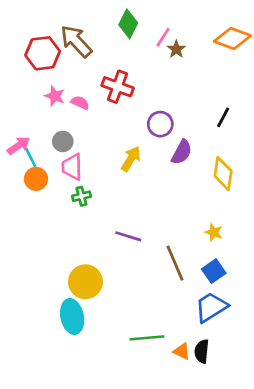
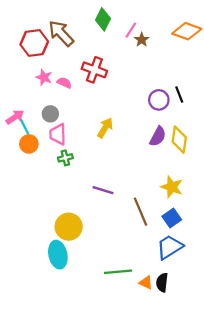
black line: (223, 117) -> (179, 95), turned -49
purple circle: (160, 124) -> (159, 100), moved
purple semicircle: (182, 152) -> (158, 136), moved
yellow star: (214, 232) -> (172, 187), size x1.5

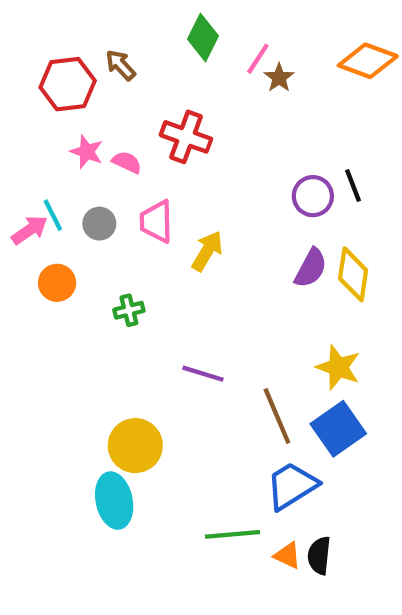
brown arrow: (61, 33) -> (120, 65), size x0.6
cyan line: (25, 127) -> (53, 215), moved
pink trapezoid: (58, 134) -> (156, 221), moved
blue square: (172, 218) -> (338, 429), size x1.4
blue trapezoid: (170, 247) -> (292, 486), moved

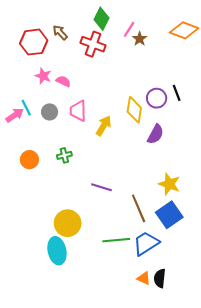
red cross: (186, 137) -> (93, 44), moved
yellow diamond: (353, 274) -> (134, 110), moved
orange circle: (57, 283) -> (29, 160), moved
green line: (233, 534) -> (116, 240), moved

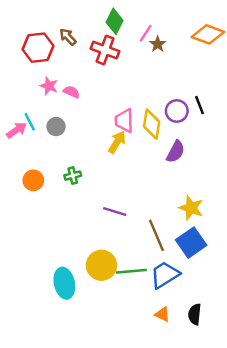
pink trapezoid: (78, 111) -> (124, 121), moved
yellow circle: (68, 223) -> (101, 265), moved
black semicircle: (160, 278) -> (195, 314), moved

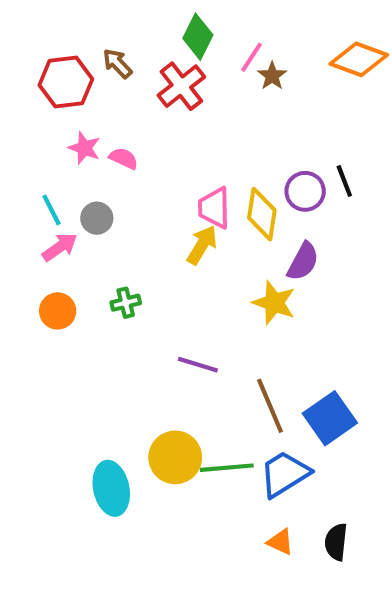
red cross: (105, 50) -> (181, 86), turned 32
pink arrow: (17, 130) -> (60, 247), moved
yellow star: (191, 208) -> (274, 303), moved

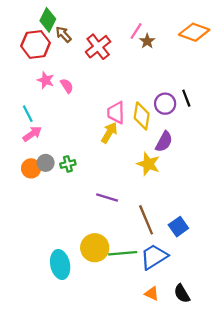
green diamond: (198, 37) -> (48, 20), moved
pink semicircle: (124, 158) -> (67, 86), turned 32
gray circle: (97, 218) -> (46, 163), moved
blue square: (330, 418) -> (178, 227), size x0.7
black semicircle: (336, 542) -> (182, 294), turned -36

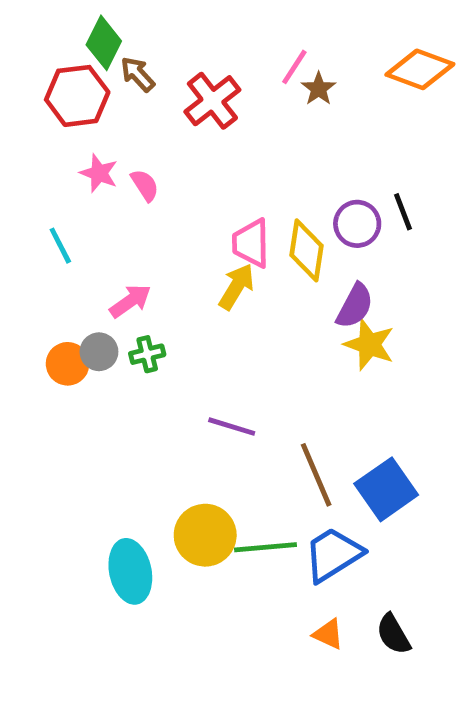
pink arrow: (32, 134) -> (130, 301), moved
yellow star: (148, 164) -> (369, 345), moved
blue square: (178, 227) -> (386, 489), size x1.4

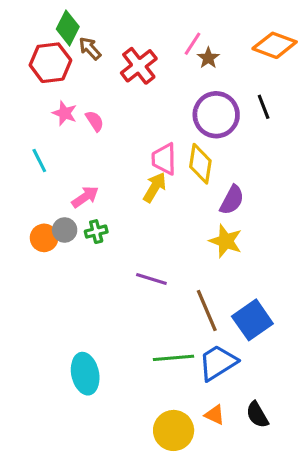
black line: (403, 212) -> (264, 107), moved
purple circle: (357, 224) -> (216, 115), moved, size x1.5
yellow star: (369, 345) -> (226, 241), moved
yellow circle: (205, 535) -> (174, 430), moved

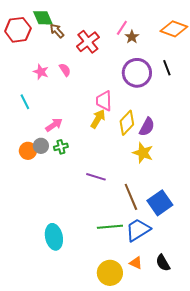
green diamond: (68, 28) -> (43, 18), turned -50
red hexagon: (50, 63) -> (18, 30), moved
pink semicircle: (95, 121) -> (65, 70), moved
yellow diamond: (200, 164) -> (127, 123), moved, turned 35

